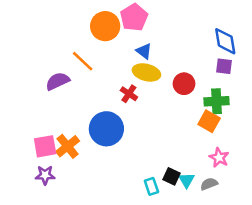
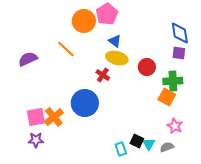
purple semicircle: (58, 81) -> (28, 59), moved

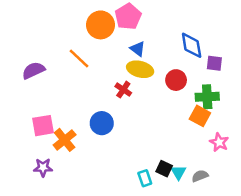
blue diamond: (180, 33) -> (192, 45), moved
blue circle: (85, 103) -> (102, 123), size x0.7
pink square: (36, 117) -> (43, 126), moved
pink star: (175, 126) -> (219, 142), moved

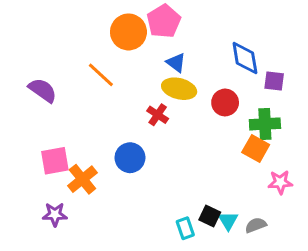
purple semicircle: (33, 70) -> (43, 90), turned 60
pink star: (219, 142) -> (280, 182), turned -30

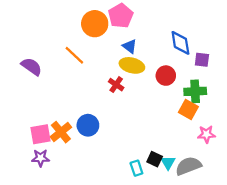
blue circle: (130, 158) -> (88, 125), moved
pink square: (55, 161) -> (41, 134), moved
gray semicircle: (256, 225) -> (188, 166), size x1.6

